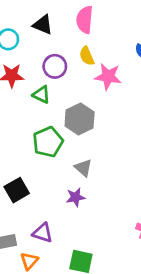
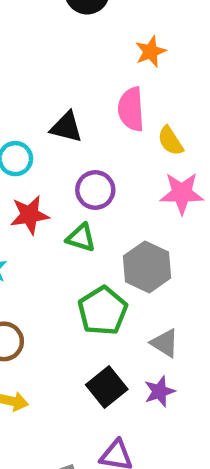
yellow semicircle: (87, 56) -> (170, 141), moved
black square: (17, 190) -> (107, 387), moved

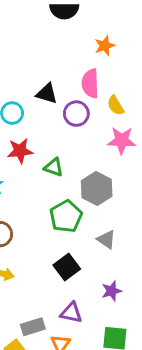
purple circle: (95, 190) -> (76, 114), moved
purple star: (159, 391) -> (112, 291), moved

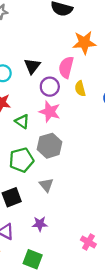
orange star: (105, 46) -> (84, 43), size x1.5
black triangle: (47, 94) -> (32, 66), turned 36
pink star: (122, 140) -> (50, 112), moved

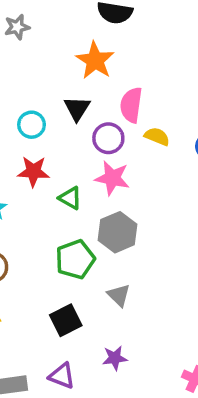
orange star: (84, 43) -> (95, 60), moved, turned -30
yellow semicircle: (80, 89) -> (157, 136), turned 133

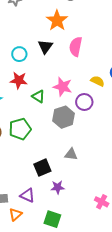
yellow semicircle: (157, 136) -> (97, 81), moved
purple circle: (108, 138) -> (84, 102), moved
green pentagon: (75, 259) -> (20, 129), moved
gray triangle: (119, 295) -> (71, 154), moved, turned -40
black square: (66, 320) -> (42, 168), moved

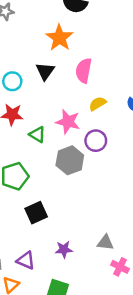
yellow semicircle: (97, 81) -> (98, 104), moved, turned -56
gray triangle: (71, 154) -> (105, 243), moved
black square: (42, 168) -> (36, 213), moved

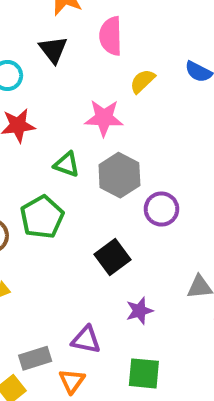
green triangle: (37, 135) -> (67, 164), moved
purple circle: (96, 141) -> (161, 209), moved
black square: (36, 213) -> (113, 257), moved

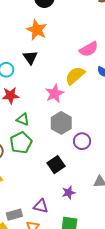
pink semicircle: (111, 36) -> (89, 49), moved, turned -120
yellow semicircle: (142, 81) -> (75, 76), size x1.5
pink star: (104, 118) -> (55, 93), turned -30
green triangle: (67, 164) -> (23, 119), moved

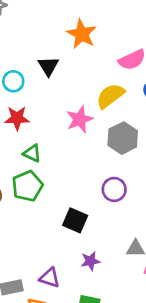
orange star: (37, 30) -> (82, 34), moved
gray hexagon: (61, 123) -> (123, 138), moved
black square: (56, 165) -> (75, 220), turned -36

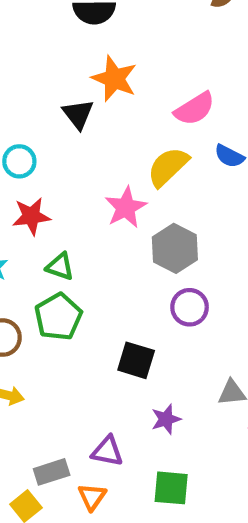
black triangle: (48, 66) -> (78, 114), moved
gray hexagon: (123, 138) -> (175, 248), moved

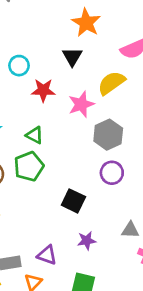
black triangle: (78, 114) -> (72, 57), moved
red star: (31, 216) -> (43, 90), moved

